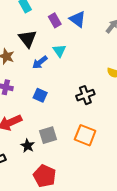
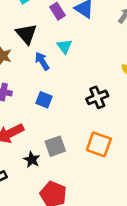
blue arrow: (40, 62) -> (42, 61), turned 98

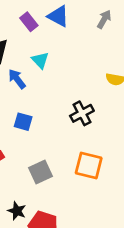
black star: (32, 160) -> (17, 211), moved

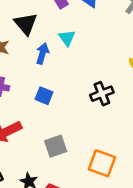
blue arrow: (17, 79) -> (42, 54), turned 48
orange square: (89, 166) -> (102, 163), moved

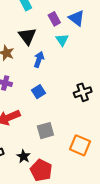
cyan triangle: (67, 38) -> (62, 40), moved
blue square: (44, 96) -> (38, 92), turned 32

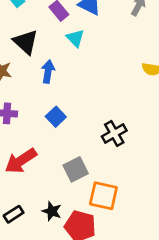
black cross: (83, 92) -> (114, 133), moved
orange square: (80, 145) -> (103, 196), moved

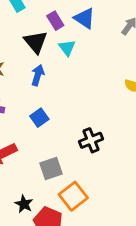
black triangle: (26, 42) -> (36, 42), moved
orange square: (103, 196) -> (73, 196), turned 32

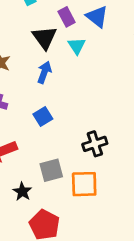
orange square: (73, 196) -> (84, 184), moved, turned 32
black star: (24, 204) -> (22, 192), moved

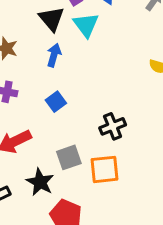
cyan triangle: (77, 46) -> (86, 25), size x1.4
black star: (22, 192) -> (40, 182), size x1.4

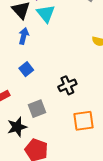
orange square: (104, 169) -> (83, 121), moved
black star: (40, 182) -> (17, 127), turned 30

